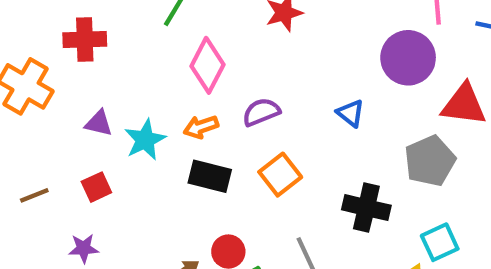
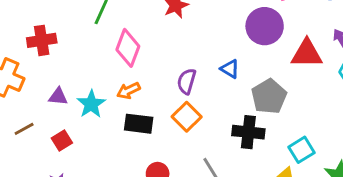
purple semicircle: (261, 112) -> (187, 81), moved, turned -45
gray pentagon: (430, 161) -> (269, 97), moved
brown line: (34, 195) -> (24, 129), moved

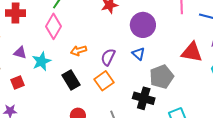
purple circle: (265, 26) -> (143, 25), moved
pink diamond: (128, 48) -> (53, 26), moved
orange arrow: (128, 91) -> (79, 51), moved
black rectangle: (139, 124) -> (71, 80), turned 42

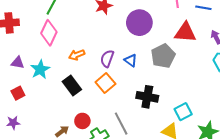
red triangle: (192, 52) -> (185, 32), moved
blue triangle: (138, 54) -> (131, 60), moved
gray pentagon: (162, 77) -> (163, 56), moved

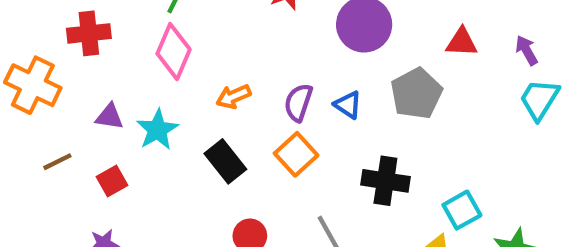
red triangle: (185, 32) -> (462, 42), size x0.7

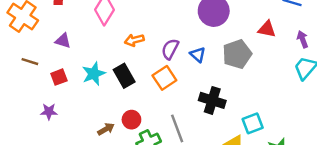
cyan star: (157, 130) -> (94, 74), moved
brown line: (57, 162) -> (30, 62), turned 35

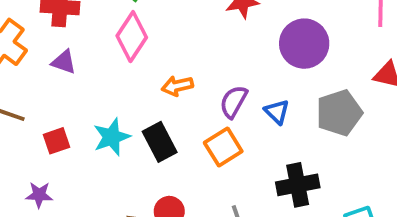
purple triangle: (63, 41) -> (64, 62), moved
black cross: (212, 100) -> (298, 185), turned -30

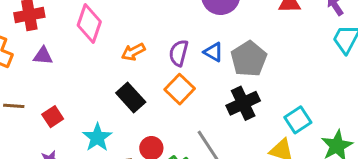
gray pentagon: (339, 113) -> (249, 59), moved
cyan star: (112, 137) -> (97, 137), moved

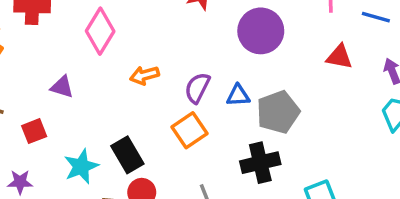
blue triangle: (213, 52) -> (238, 95), turned -45
purple triangle: (43, 56) -> (62, 87), moved
black rectangle: (131, 97) -> (127, 155), moved

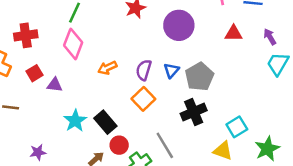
blue triangle: (238, 95) -> (171, 70), turned -35
red square: (34, 131) -> (34, 73), moved
cyan star: (81, 166) -> (75, 121), moved

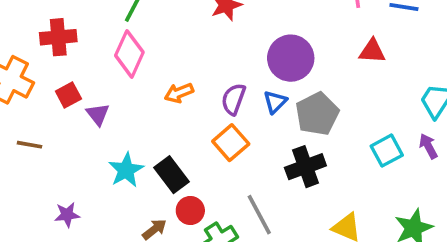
purple circle: (179, 25) -> (291, 58), moved
purple arrow: (270, 37) -> (428, 146), moved
purple triangle: (55, 85) -> (98, 114), turned 42
cyan square: (237, 127) -> (387, 151), moved

